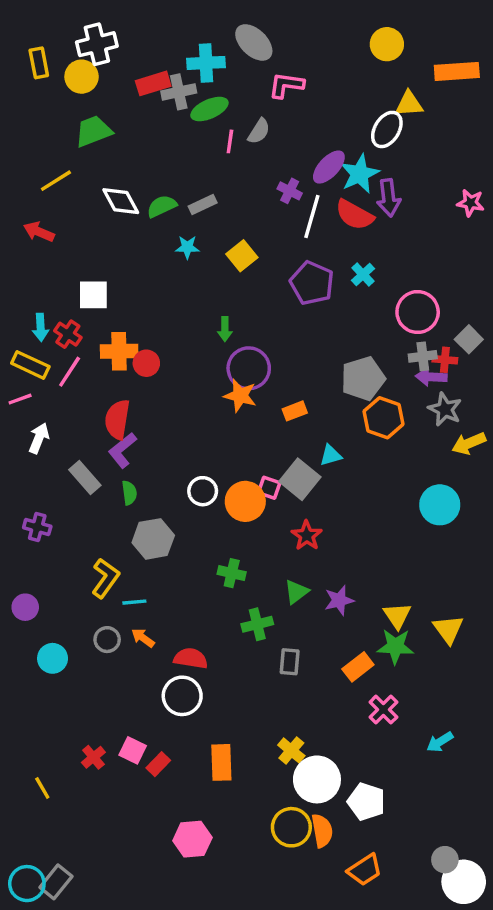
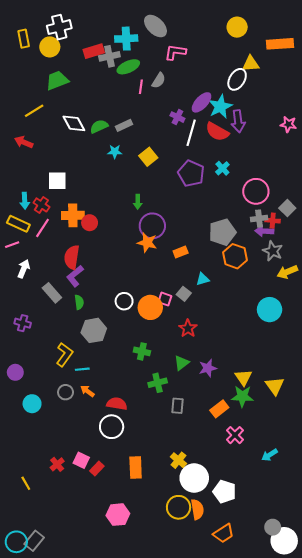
gray square: (300, 479) -> (184, 294), size x0.6

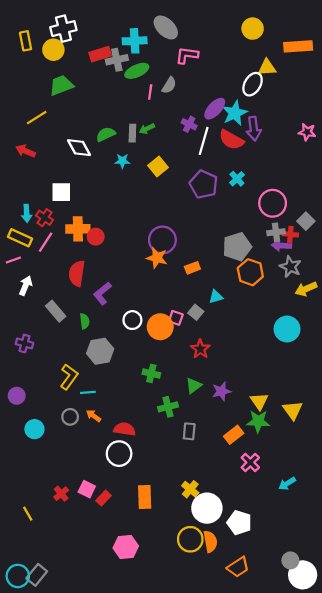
white diamond: (74, 123) -> (79, 148), moved
gray rectangle: (124, 125) -> (132, 133), turned -63
green arrow: (138, 202) -> (147, 129), moved, turned 64
purple L-shape: (75, 276) -> (102, 293), moved

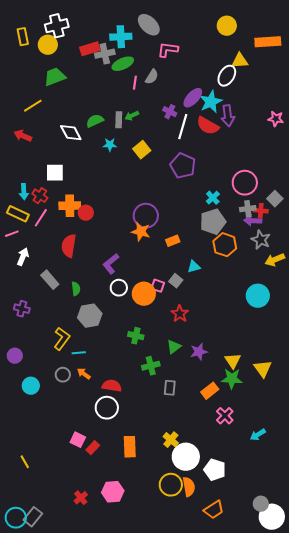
cyan cross: (237, 179) -> (213, 198), moved
purple L-shape: (102, 293) -> (111, 264), moved
red cross: (61, 494) -> (81, 498), moved

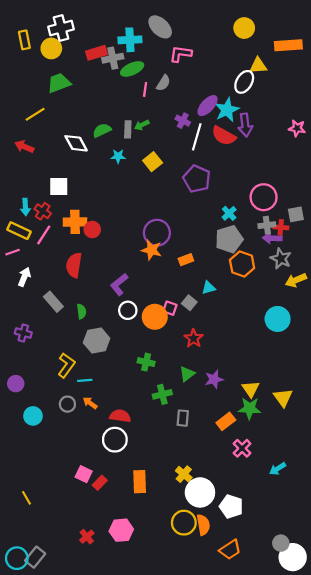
gray square: (275, 199) -> (296, 214), turned 35

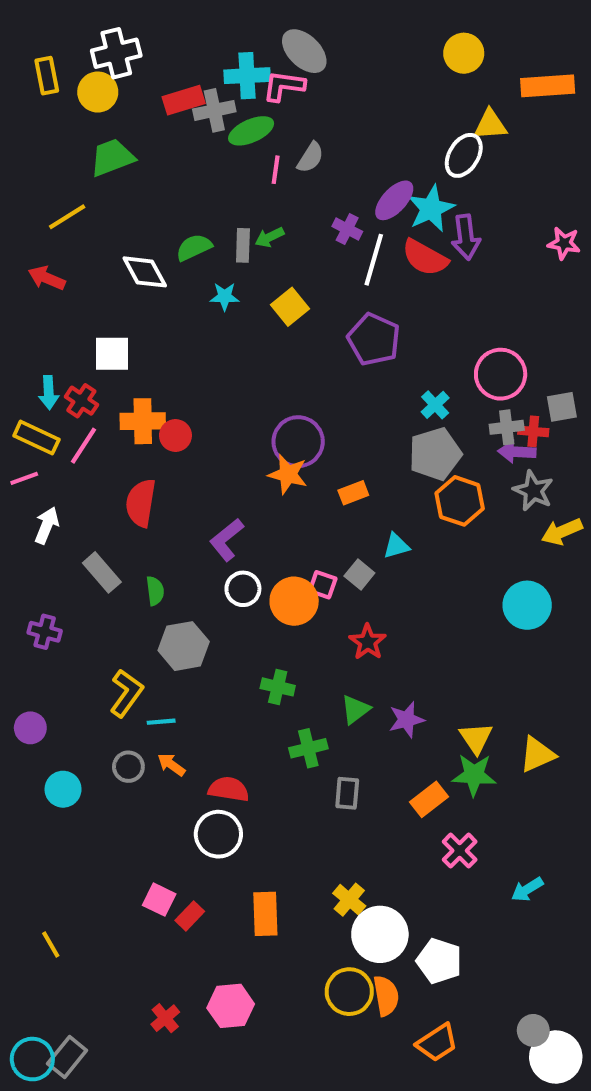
pink L-shape: (181, 54) -> (284, 86), moved
yellow triangle: (283, 398) -> (537, 754), turned 42

